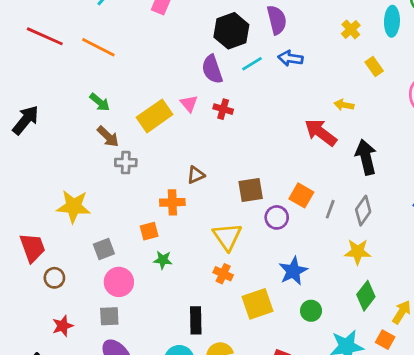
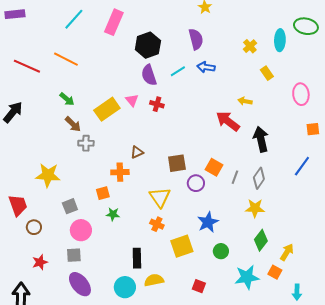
black hexagon: (231, 31) -> (148, 45), moved
red line: (45, 36) -> (27, 66), moved

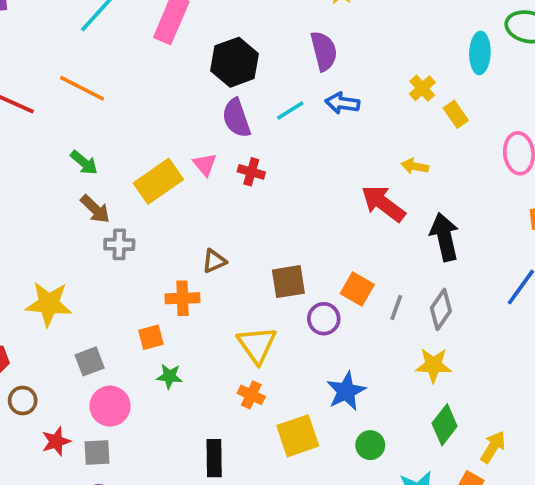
yellow cross: (250, 46) -> (422, 88), moved
red star: (40, 262) -> (56, 441), moved

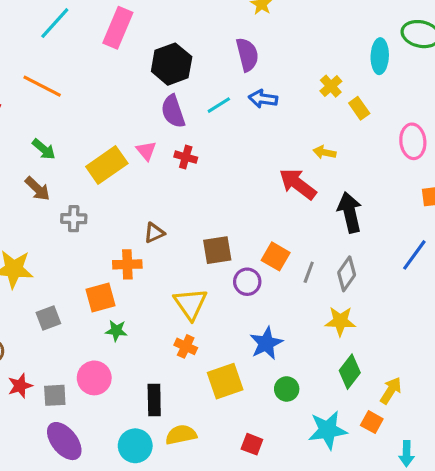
brown arrow: (95, 209) -> (37, 189), moved
orange square: (151, 337) -> (101, 297), size x1.4
pink circle: (110, 406) -> (94, 378), moved

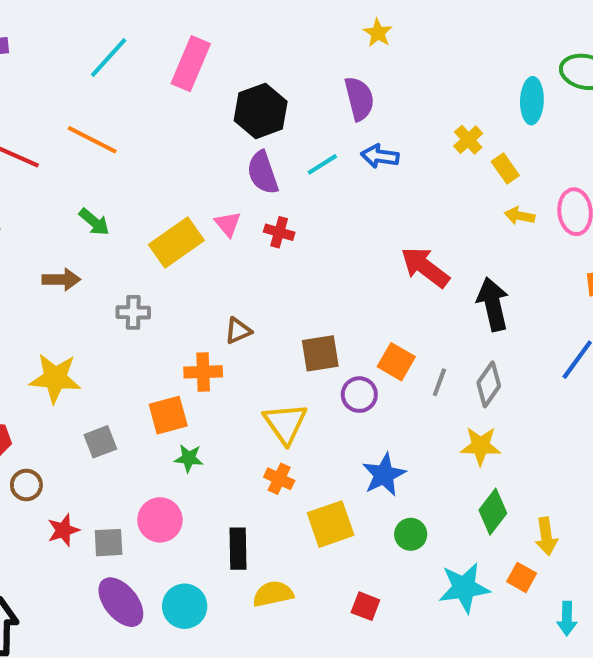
yellow arrow: (325, 152) -> (520, 216), moved
brown arrow: (37, 189) -> (61, 279), moved, turned -44
yellow arrow: (391, 391) -> (546, 536), turned 140
cyan circle: (135, 446) -> (185, 606), moved

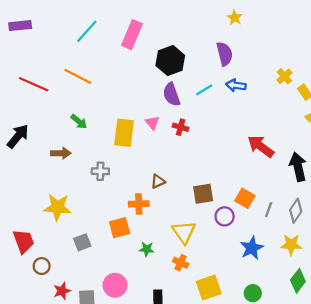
yellow rectangle: (176, 242) -> (124, 133), turned -48
green star: (189, 458) -> (147, 249), moved
blue star: (384, 475) -> (252, 248), moved

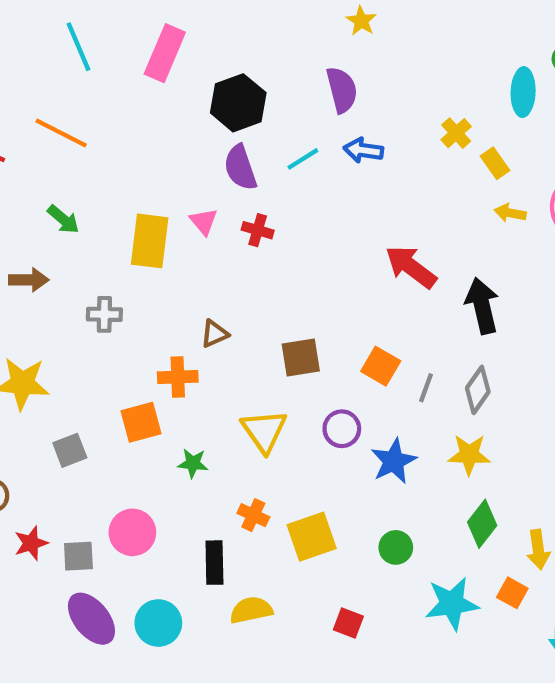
cyan line: (87, 31) -> (78, 47), turned -65
purple circle: (225, 216) -> (342, 429), moved
orange cross: (181, 263) -> (253, 515), moved

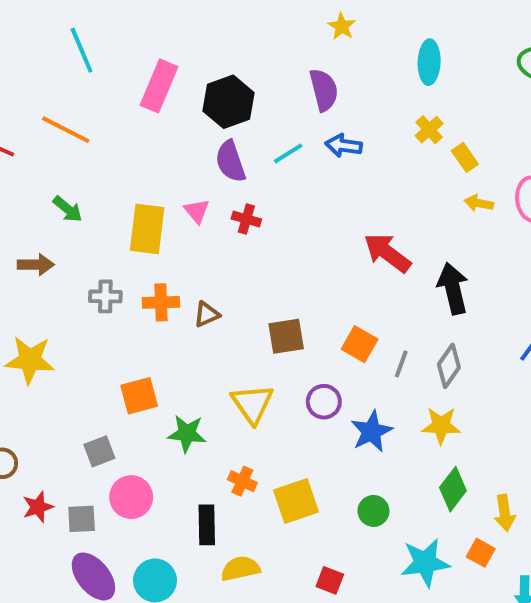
pink rectangle: (165, 53) -> (159, 86), moved
cyan ellipse: (523, 92) -> (429, 62), moved
orange cross: (178, 377) -> (161, 302), moved
gray square: (70, 450) -> (99, 451), moved
green star: (193, 463) -> (187, 433), size x1.4

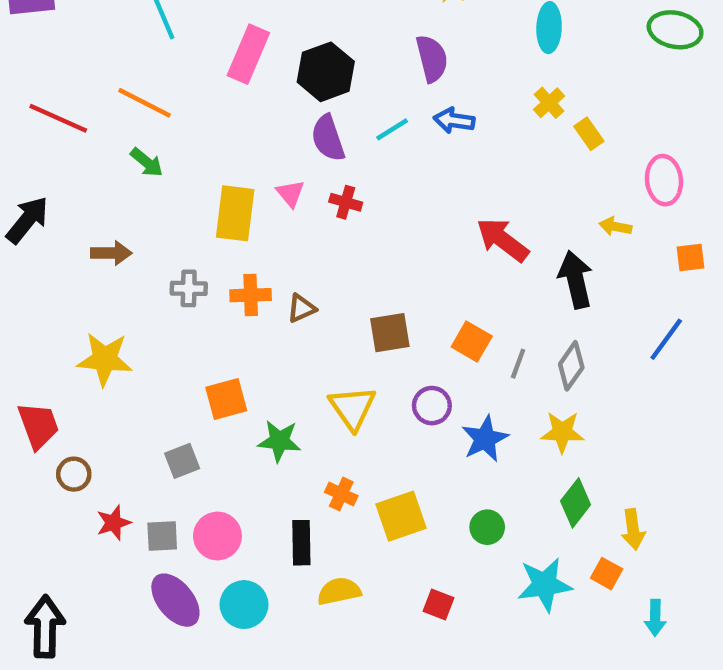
yellow arrow: (479, 203) -> (615, 227), moved
green arrow: (68, 209) -> (147, 162), moved
pink circle: (131, 497) -> (217, 536), moved

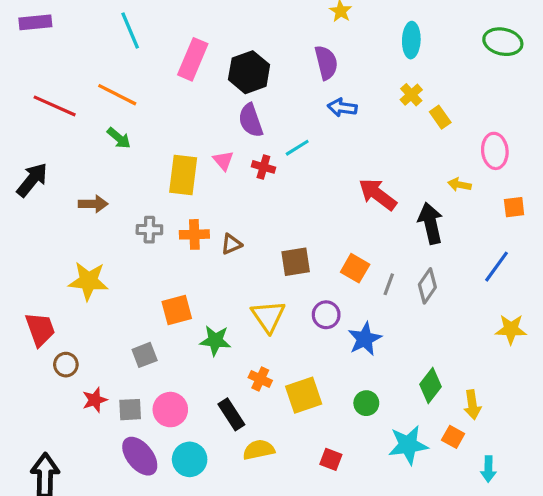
cyan line: (392, 129) -> (297, 148), moved
yellow star: (562, 432) -> (511, 329), moved
black rectangle: (301, 543) -> (231, 414), turned -32

